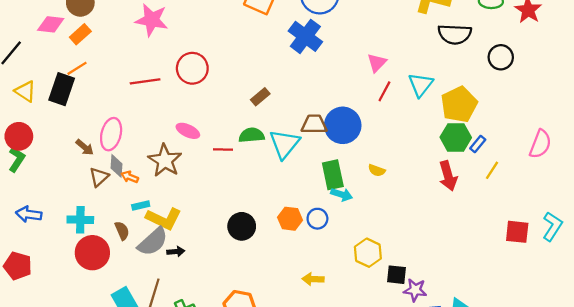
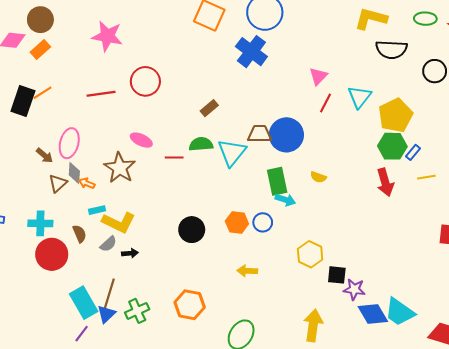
orange line: (77, 68) -> (42, 93), moved
yellow line: (492, 170) -> (426, 177), turned 48
gray semicircle: (153, 242) -> (108, 244), size x0.6
yellow arrow: (313, 279) -> (247, 271), moved

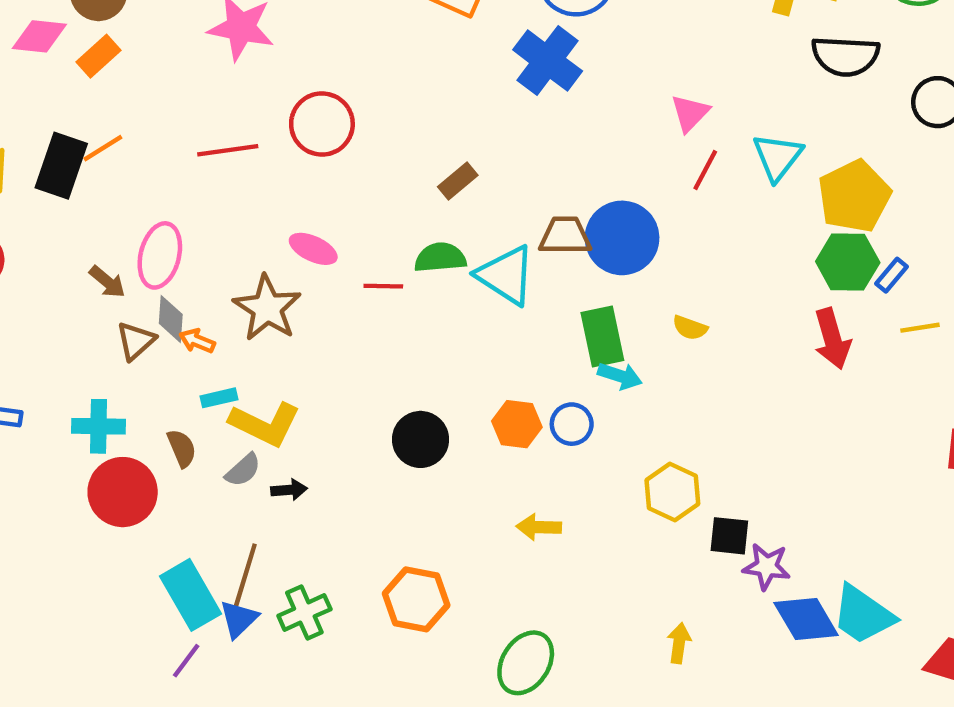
cyan triangle: (232, 152) -> (506, 275), turned -36
yellow arrow: (313, 325) -> (679, 643), size x0.6

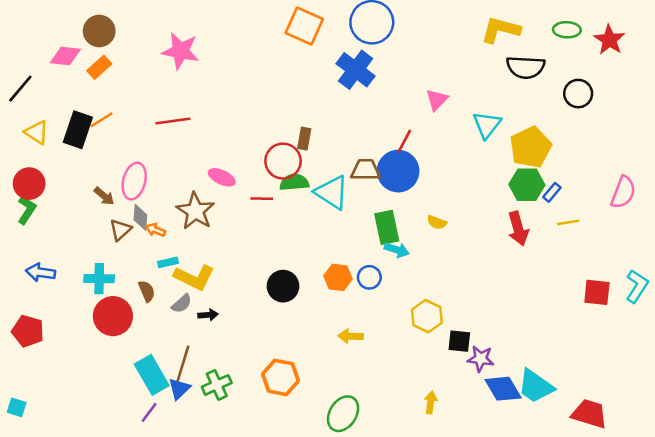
red circle: (322, 124) -> (283, 161), moved
red line: (705, 170) -> (404, 141), moved
brown rectangle: (458, 181) -> (304, 139), turned -40

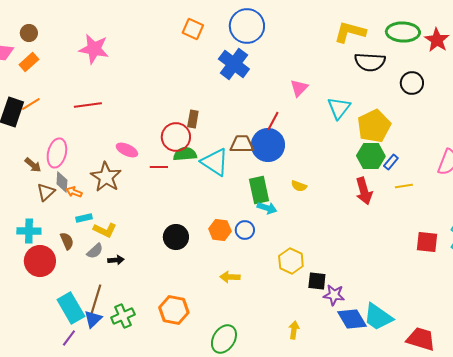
orange square: (304, 26) -> (193, 29), size x0.7
green ellipse: (567, 30) -> (403, 32), size x1.5
brown circle: (99, 31) -> (29, 33), size x0.7
yellow L-shape: (194, 277) -> (105, 230), size x0.7

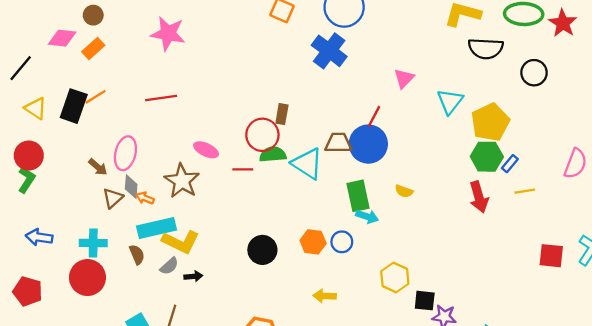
cyan rectangle: (84, 218) -> (157, 228), size x2.0
yellow L-shape: (105, 230) -> (181, 242), size x1.4
red circle: (40, 261) -> (87, 278), moved

